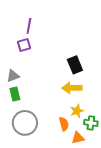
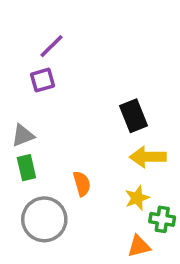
purple line: (29, 26) -> (51, 46), turned 35
yellow arrow: (72, 88) -> (148, 157), moved
orange semicircle: (64, 124) -> (82, 184), moved

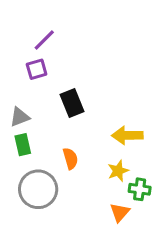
black rectangle: (134, 116) -> (72, 103), moved
orange triangle: (139, 246) -> (120, 212), turned -35

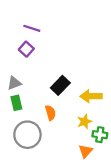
purple line: (44, 40) -> (32, 28), turned 63
purple square: (37, 69) -> (26, 49), turned -32
black rectangle: (72, 103) -> (60, 85), moved, turned 66

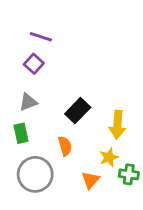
gray triangle: (14, 83) -> (28, 102), moved
yellow arrow: (91, 96) -> (117, 125), turned -85
orange triangle: (86, 151) -> (91, 180), moved

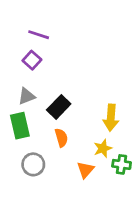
black rectangle: (78, 111) -> (59, 107), moved
green rectangle: (21, 133) -> (20, 126), size x1.4
gray circle: (35, 174) -> (33, 164), size x0.7

